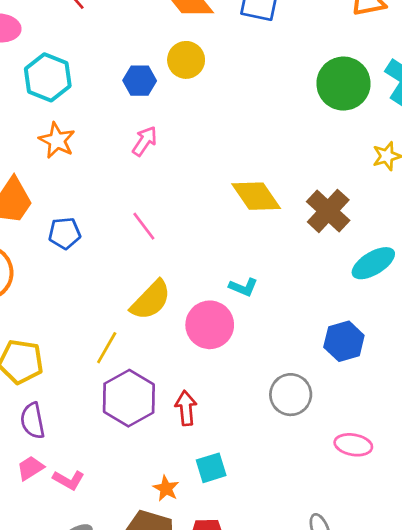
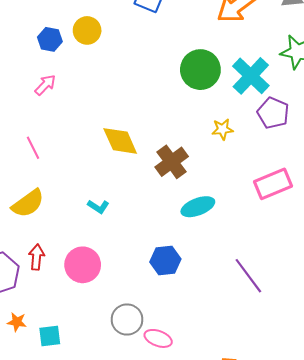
pink circle: (210, 325) -> (83, 265), moved
gray circle: (291, 395) -> (127, 320), moved
red arrow: (186, 408) -> (37, 257), moved
orange star: (166, 488) -> (17, 322), moved, turned -30

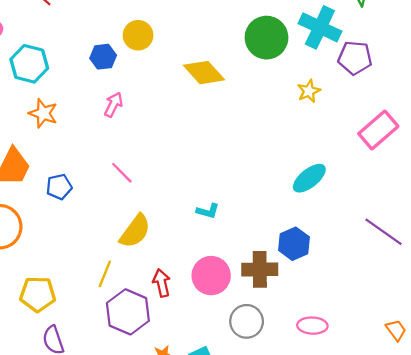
yellow diamond: (120, 141) -> (204, 73), moved
brown cross: (172, 162) -> (260, 269), moved, turned -36
gray circle: (127, 320) -> (247, 321), moved

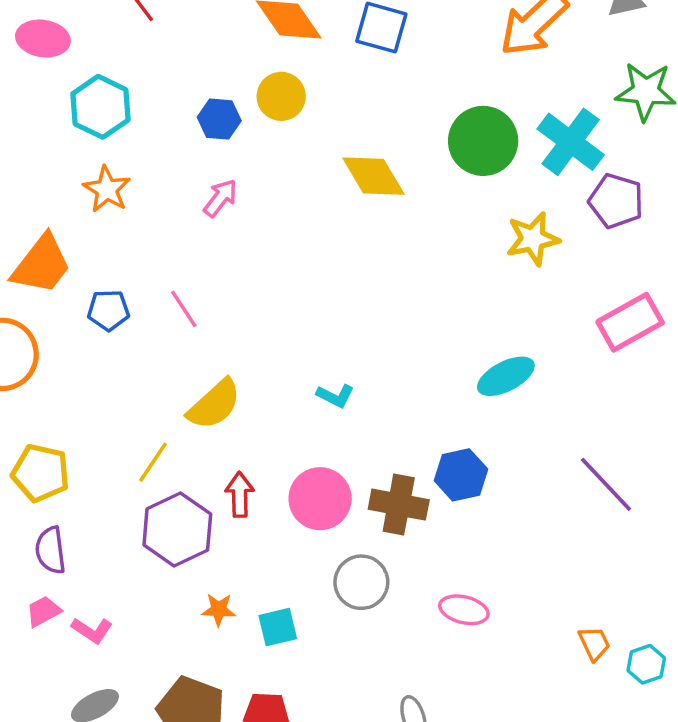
yellow star: (309, 91) -> (533, 239), size x1.4
pink line: (122, 173) -> (184, 309), moved

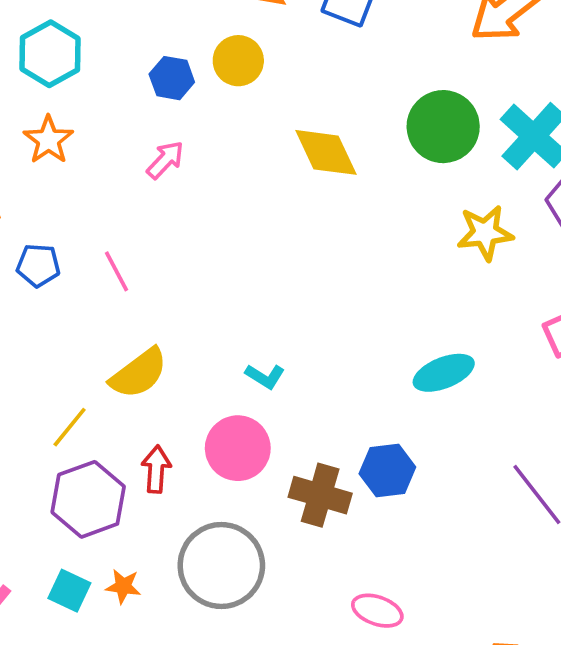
pink circle: (320, 499) -> (238, 448), moved
gray circle: (361, 582) -> (221, 566), moved, size x1.5
cyan square: (278, 627) -> (69, 591), moved, turned 33

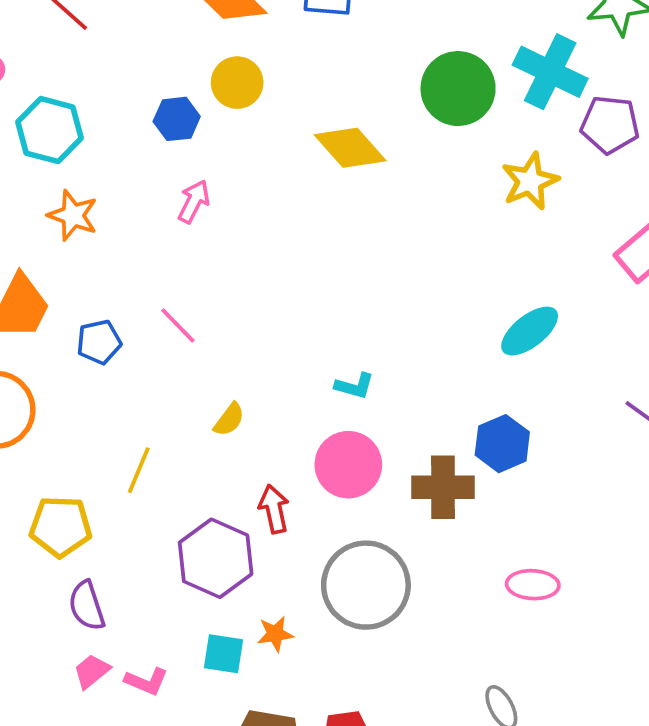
yellow semicircle: (139, 373) -> (229, 420), size x0.6
yellow line: (70, 427) -> (139, 470), moved

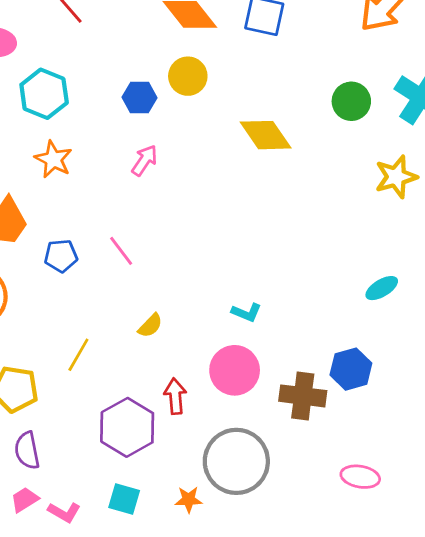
green circle: (458, 89) -> (351, 101), size x0.7
cyan ellipse: (530, 331) -> (382, 288), size x0.7
orange star: (275, 634) -> (189, 499), moved

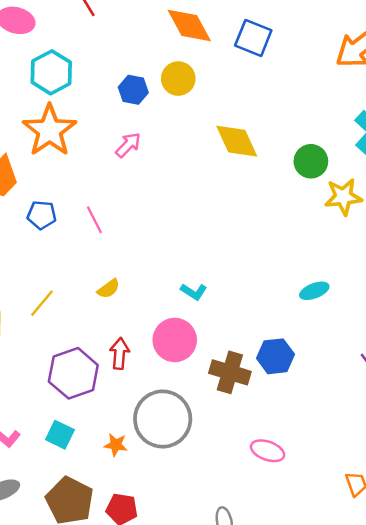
green circle: (351, 101) -> (311, 161), moved
orange star: (53, 159) -> (50, 130), size x1.6

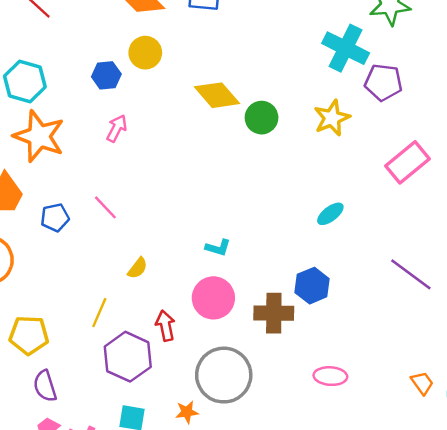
green circle: (311, 161) -> (262, 118), moved
yellow line: (42, 303) -> (99, 313), moved

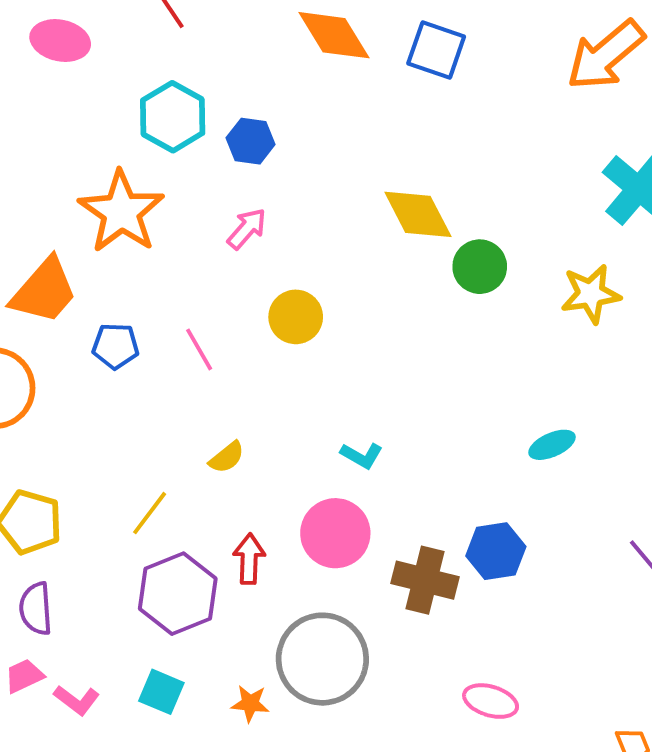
yellow circle: (145, 53) -> (296, 317), moved
cyan hexagon: (25, 82) -> (173, 117), moved

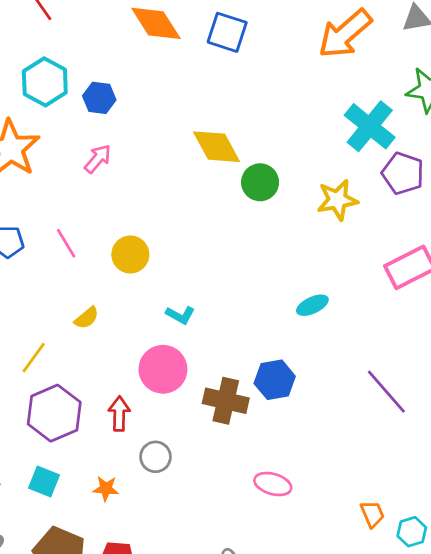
yellow circle: (296, 317) -> (130, 255), moved
red arrow: (249, 559) -> (119, 414), moved
gray circle: (322, 659) -> (155, 457), size x0.5

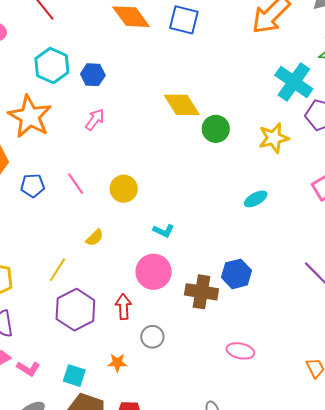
cyan ellipse: (312, 305) -> (256, 199), moved
cyan square: (44, 482) -> (74, 376), moved

